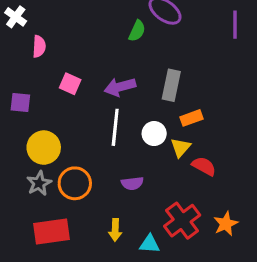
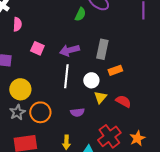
yellow triangle: (181, 148) -> (100, 97), moved

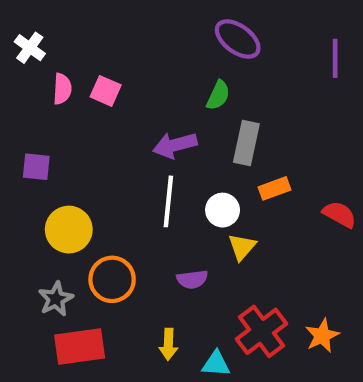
green semicircle: (80, 14) -> (218, 95), moved
pink square: (37, 48) -> (106, 91), moved
red semicircle: (123, 101) -> (339, 214), moved
gray star: (17, 112) -> (56, 299), moved

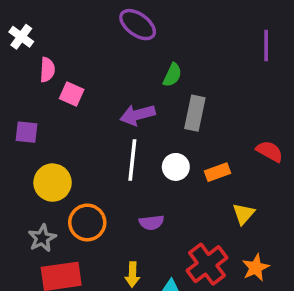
purple ellipse: (238, 39) -> (138, 25), moved
pink square: (106, 91) -> (72, 94), moved
orange rectangle: (274, 188) -> (217, 172), moved
red semicircle: (339, 214) -> (270, 151), moved
yellow triangle: (242, 247) -> (244, 214), moved

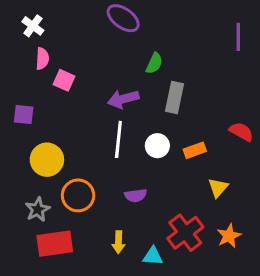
white cross: (21, 37) -> (33, 26), moved

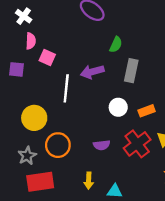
purple square: (24, 115) -> (16, 69), moved
white line: (118, 139) -> (66, 88), moved
red cross: (185, 233) -> (137, 144), moved

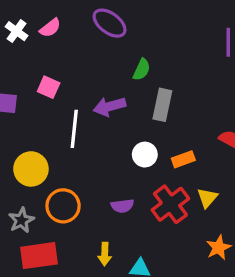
pink semicircle: (31, 41) -> (50, 28), moved, turned 49

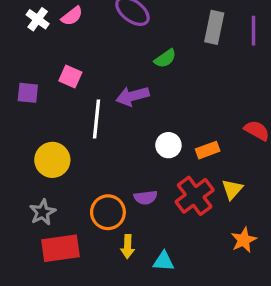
green semicircle: (142, 70) -> (165, 58), turned 30
gray rectangle: (162, 105) -> (214, 27), moved
orange circle: (63, 206) -> (108, 212), moved

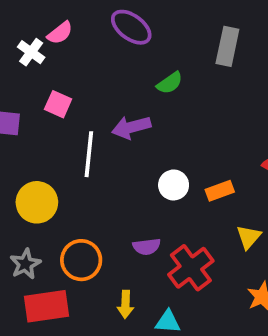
white cross: (38, 19) -> (31, 52), moved
red cross: (195, 196) -> (191, 268), moved
orange circle: (108, 212) -> (81, 260), moved

